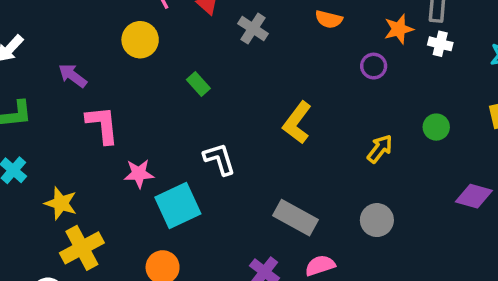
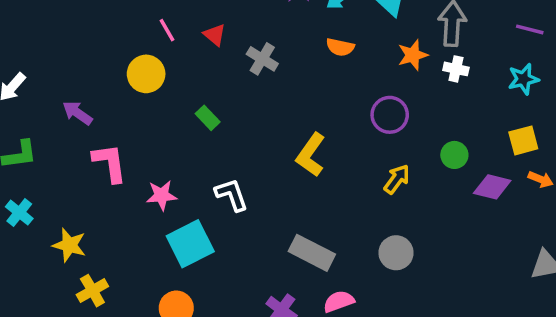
purple circle: (374, 66) -> (390, 115), moved, size x1.4
pink star: (139, 174) -> (162, 195), moved
purple diamond: (474, 196) -> (492, 187), moved
yellow cross: (82, 248) -> (92, 291), size x0.7

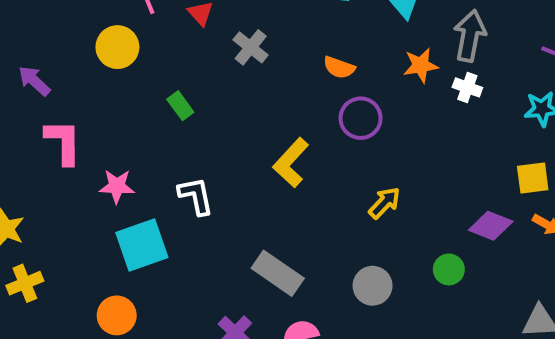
orange semicircle: (340, 47) -> (339, 67), moved
purple circle: (390, 115) -> (361, 118), moved
green circle: (454, 155) -> (449, 269), moved

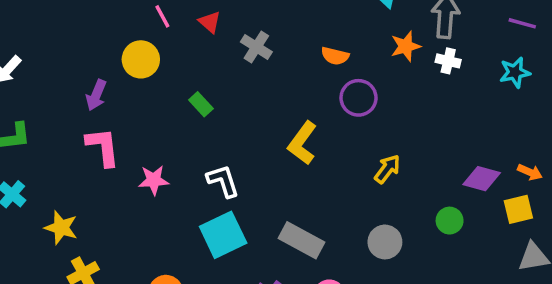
purple arrow: (34, 81) -> (96, 95), moved, turned -104
yellow square: (533, 178) -> (518, 209), moved
cyan square: (142, 245) -> (223, 235), moved

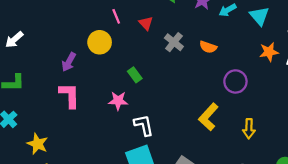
orange semicircle: (335, 56) -> (208, 47), moved
yellow L-shape: (302, 143) -> (208, 117), moved
yellow arrow: (387, 169) -> (249, 129), turned 138
pink star: (154, 180) -> (118, 101), moved

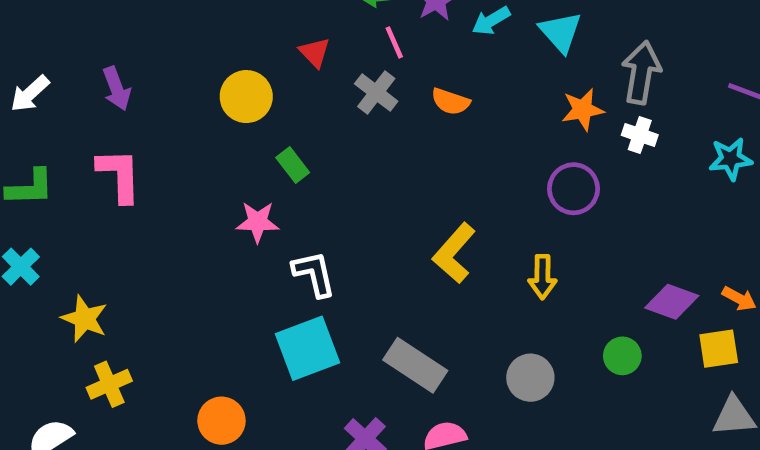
pink line: (116, 16) -> (394, 42), moved
yellow circle: (100, 42) -> (246, 97), moved
purple arrow: (69, 62) -> (117, 89), moved, turned -48
purple circle: (235, 81) -> (573, 189), moved
pink L-shape: (70, 95) -> (119, 175), moved

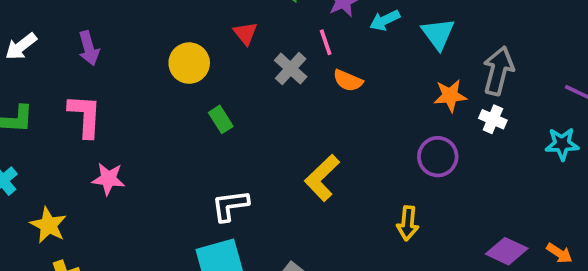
pink line: (394, 42) -> (326, 42), moved
pink star: (258, 222) -> (108, 179), moved
yellow L-shape: (454, 253) -> (322, 178), moved
white L-shape: (314, 274) -> (230, 206), turned -90

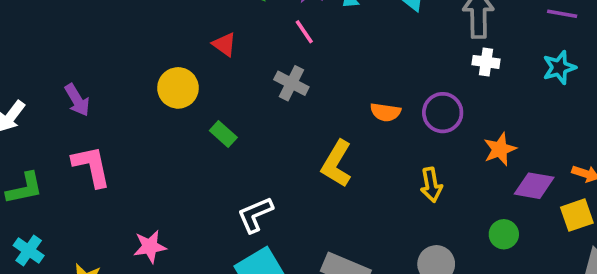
gray cross: (291, 69) -> (291, 83), moved
orange semicircle: (348, 81) -> (385, 112), moved
orange star: (450, 96) -> (500, 149), moved
pink star: (108, 179) -> (150, 247), moved

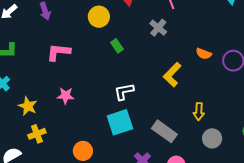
pink L-shape: (91, 166) -> (58, 52), moved, turned -85
yellow arrow: (431, 185) -> (199, 112), moved

